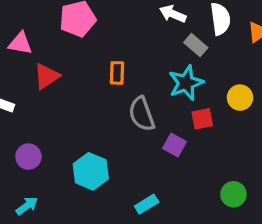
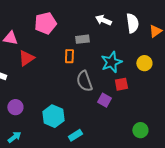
gray rectangle: (196, 45) -> (82, 39), moved, turned -48
yellow circle: (240, 98) -> (144, 63), moved
cyan rectangle: (147, 204) -> (75, 135), moved

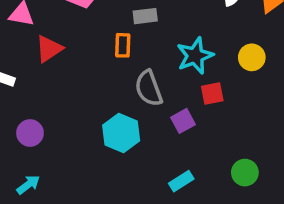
purple square: (104, 100) -> (183, 121), turned 32
cyan hexagon: (53, 116) -> (121, 133), moved
cyan rectangle: (75, 135) -> (181, 181), moved

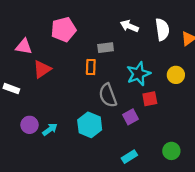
cyan arrow: (28, 185) -> (50, 129), moved

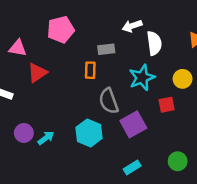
white arrow: (129, 26) -> (132, 26), turned -42
white semicircle: (162, 30) -> (154, 43), moved
red square: (150, 99) -> (167, 105), moved
purple square: (130, 117) -> (133, 124), size x1.5

